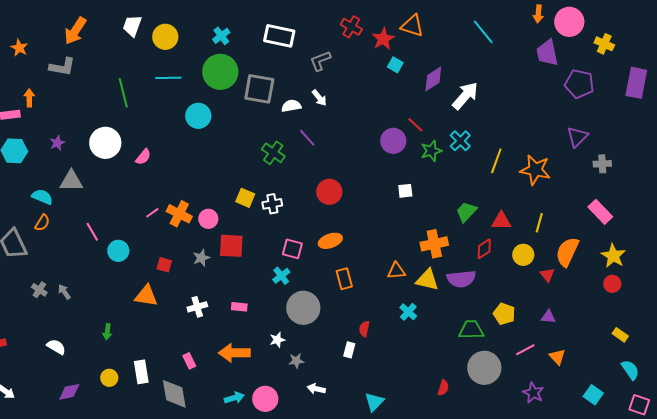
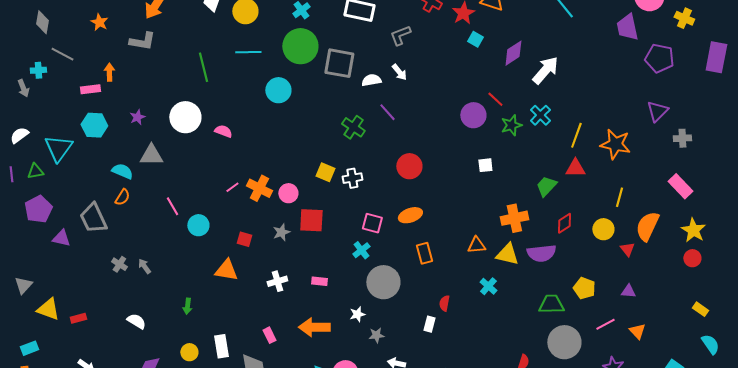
pink semicircle: (143, 157) -> (223, 131), turned -108
red triangle: (501, 221) -> (575, 168), moved

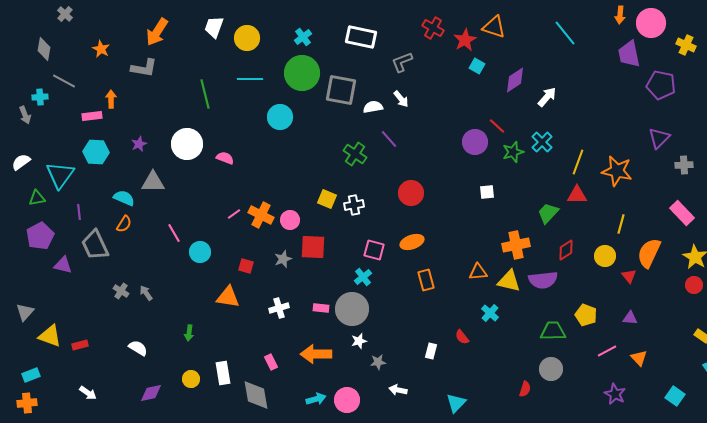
white arrow: (545, 70) -> (547, 97), size x0.7
purple line: (11, 174) -> (79, 212), moved
gray circle: (383, 282) -> (352, 309), moved
red semicircle: (444, 303) -> (462, 337), moved, turned -49
gray circle: (564, 342) -> (551, 369), moved, size x0.7

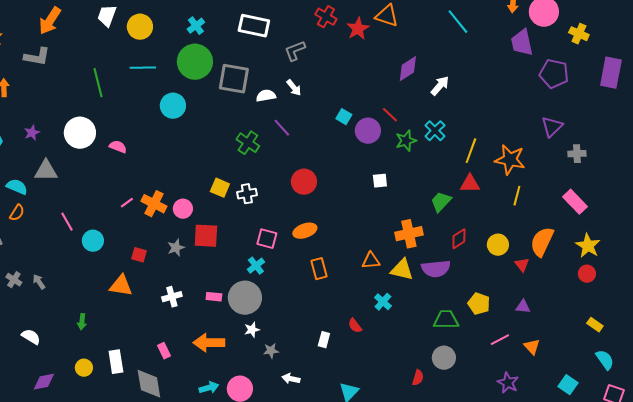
cyan square: (477, 66) -> (344, 117), moved
yellow line: (621, 224) -> (517, 196), moved

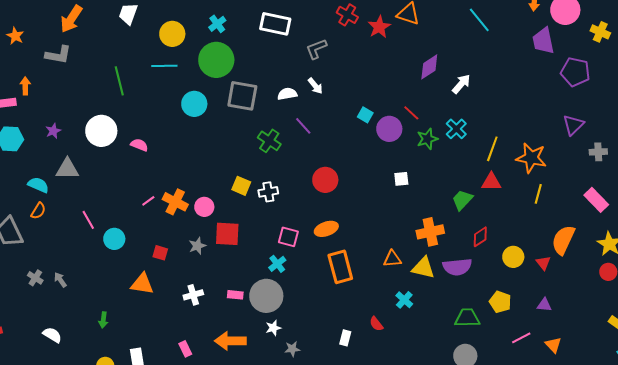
yellow circle: (140, 27) -> (172, 34), moved
gray square: (234, 79) -> (242, 96), moved
yellow circle: (498, 245) -> (513, 257), moved
orange rectangle: (319, 269) -> (340, 267), size x1.5

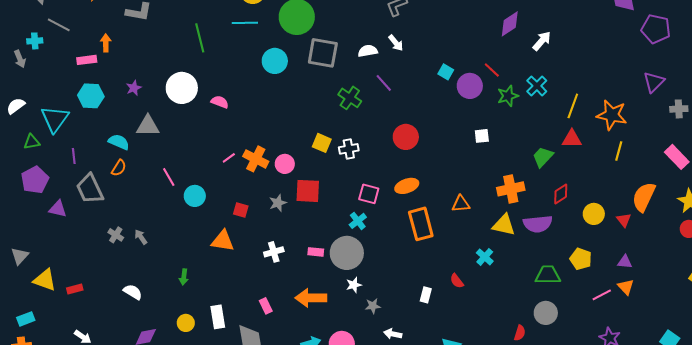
orange triangle: (392, 259) -> (461, 204), moved
orange triangle: (553, 345) -> (626, 287), moved

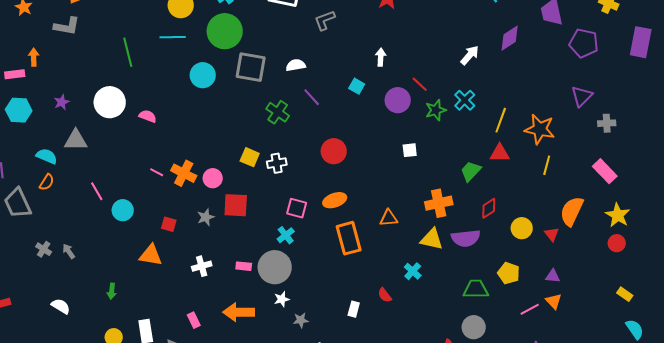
purple diamond: (510, 24) -> (510, 38), moved
white arrow: (396, 43) -> (381, 57), moved, turned -138
cyan square: (446, 72) -> (357, 86), moved
pink line: (229, 158) -> (157, 172), turned 64

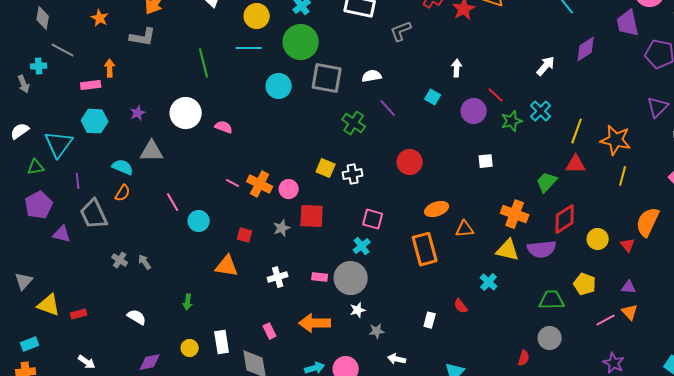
orange ellipse: (335, 200) -> (437, 209), moved
orange cross: (439, 203) -> (515, 214), turned 32
red diamond: (489, 208) -> (565, 219), size x1.4

